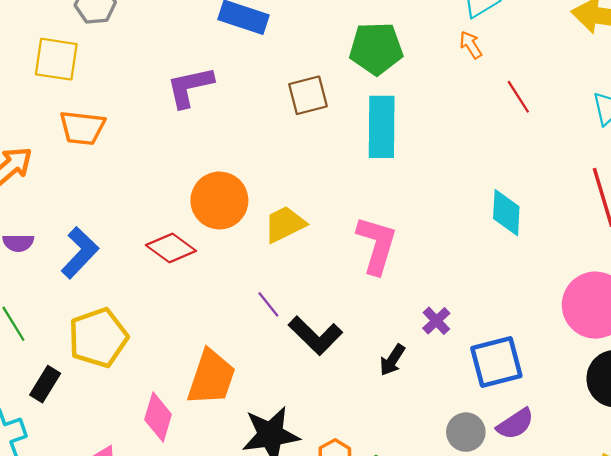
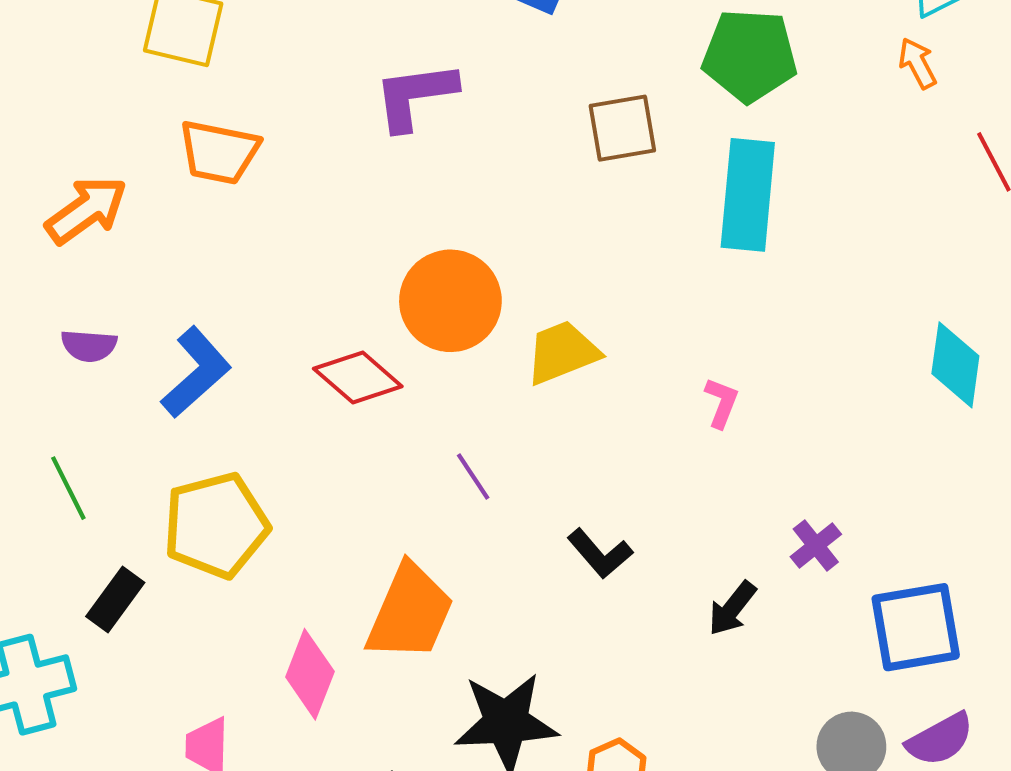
pink L-shape: (377, 245) -> (722, 403), size x0.5
purple line: (268, 304) -> (473, 476), moved
black L-shape: (315, 335) -> (600, 554), size x0.7

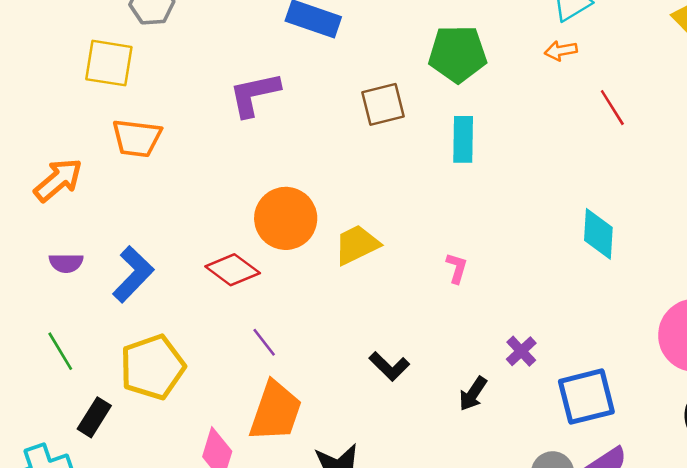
orange arrow: (917, 63) -> (561, 51), turned -68
cyan rectangle: (748, 195) -> (463, 139), size x0.7
purple line: (473, 476) -> (264, 342), moved

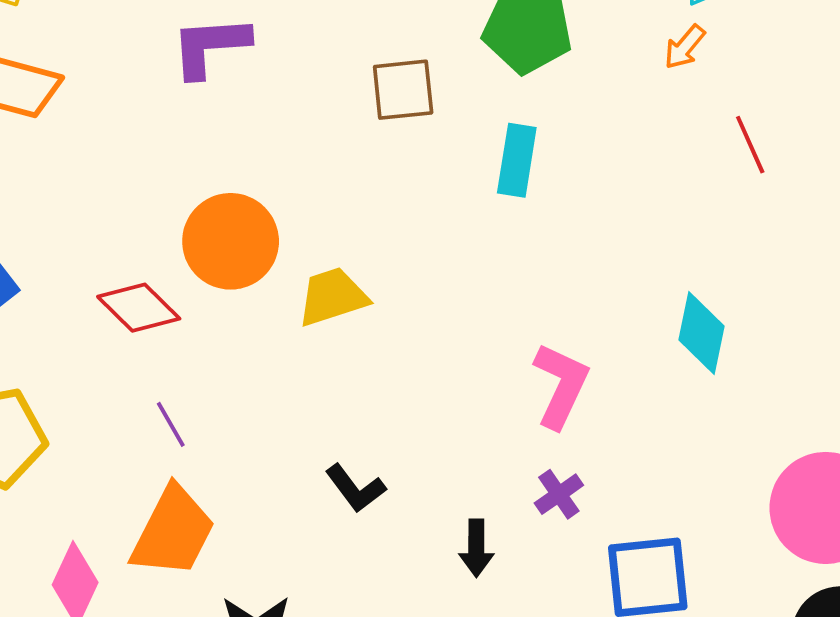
orange arrow: (561, 51) -> (685, 47), turned -48
pink L-shape: (457, 268) -> (561, 386), moved, size x1.8
black arrow: (473, 394) -> (476, 548), turned -42

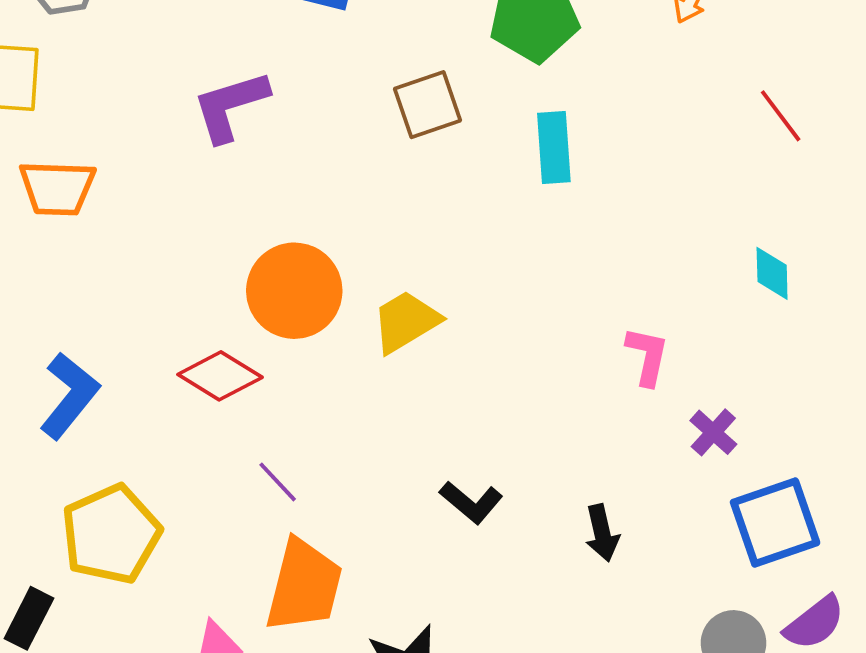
red line: (750, 145) -> (781, 116), moved
cyan diamond: (701, 333) -> (772, 273), size x0.7
pink L-shape: (561, 386) -> (647, 356), size x0.7
purple cross: (559, 494) -> (713, 432), moved

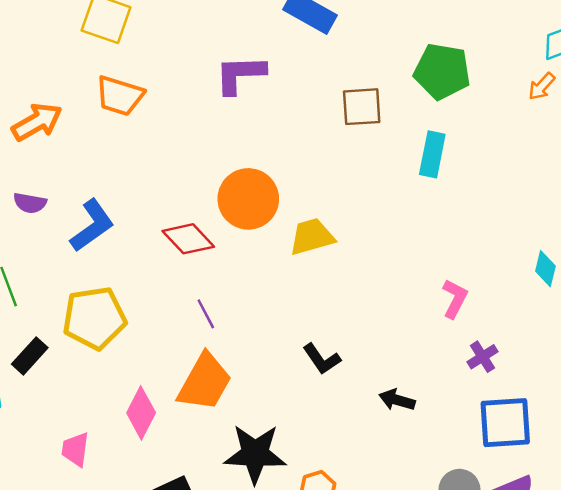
black arrow: (602, 533) -> (397, 400), turned 104

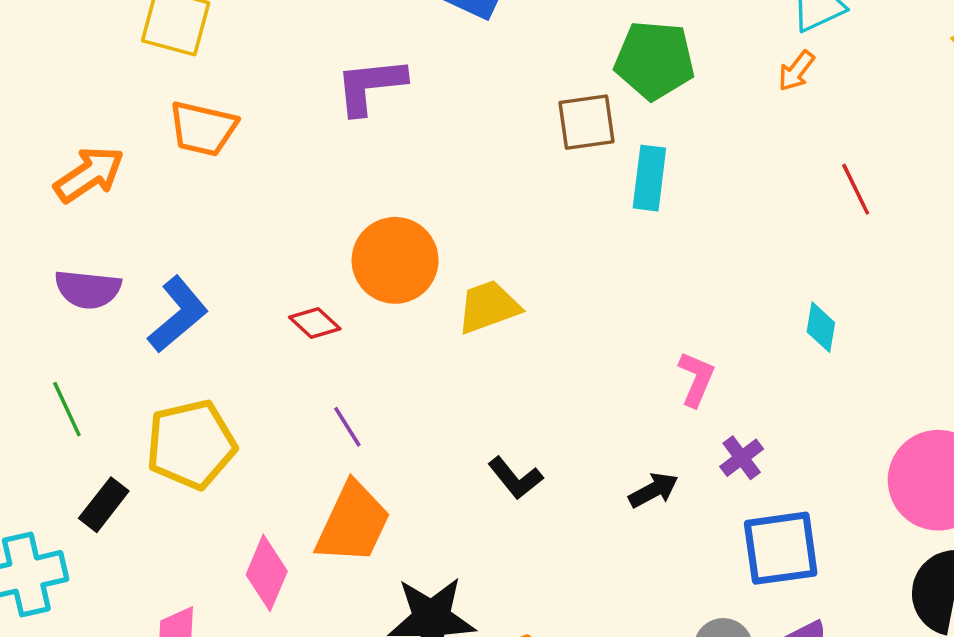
brown square: (362, 107) -> (586, 122), moved
purple semicircle: (30, 203) -> (88, 289), size x1.4
red diamond: (188, 239) -> (315, 323), size x0.7
black arrow: (397, 400) -> (653, 490), moved, turned 140

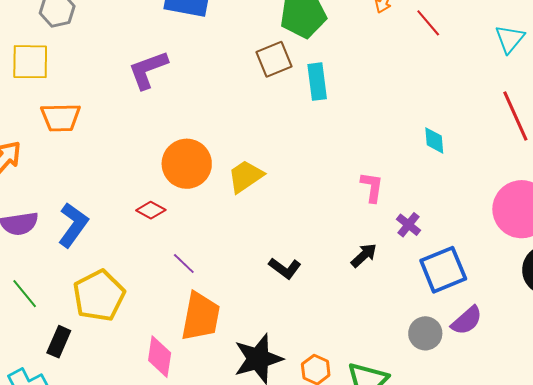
red line: (856, 189) -> (428, 23), moved

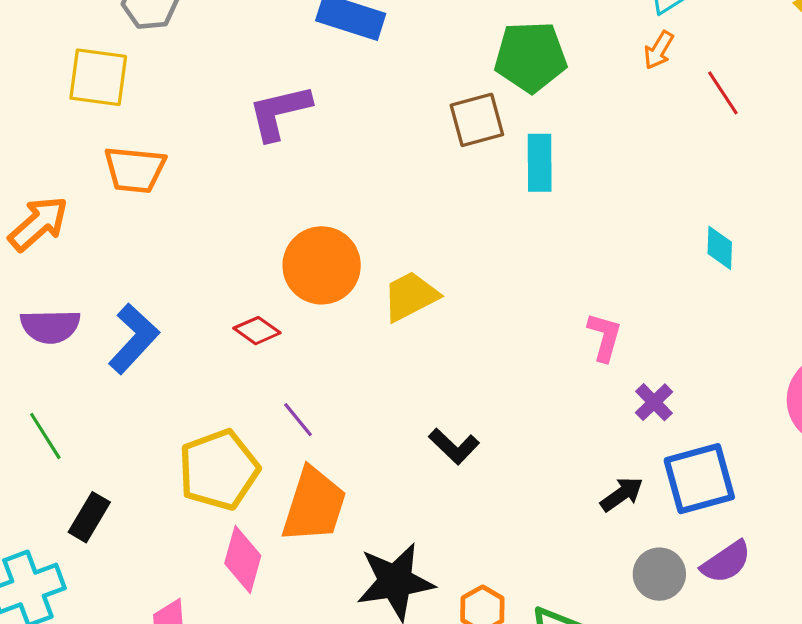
cyan diamond: (434, 140) -> (720, 248), moved
black arrow: (364, 255) -> (622, 494), moved
yellow pentagon: (99, 296) -> (219, 470), moved

